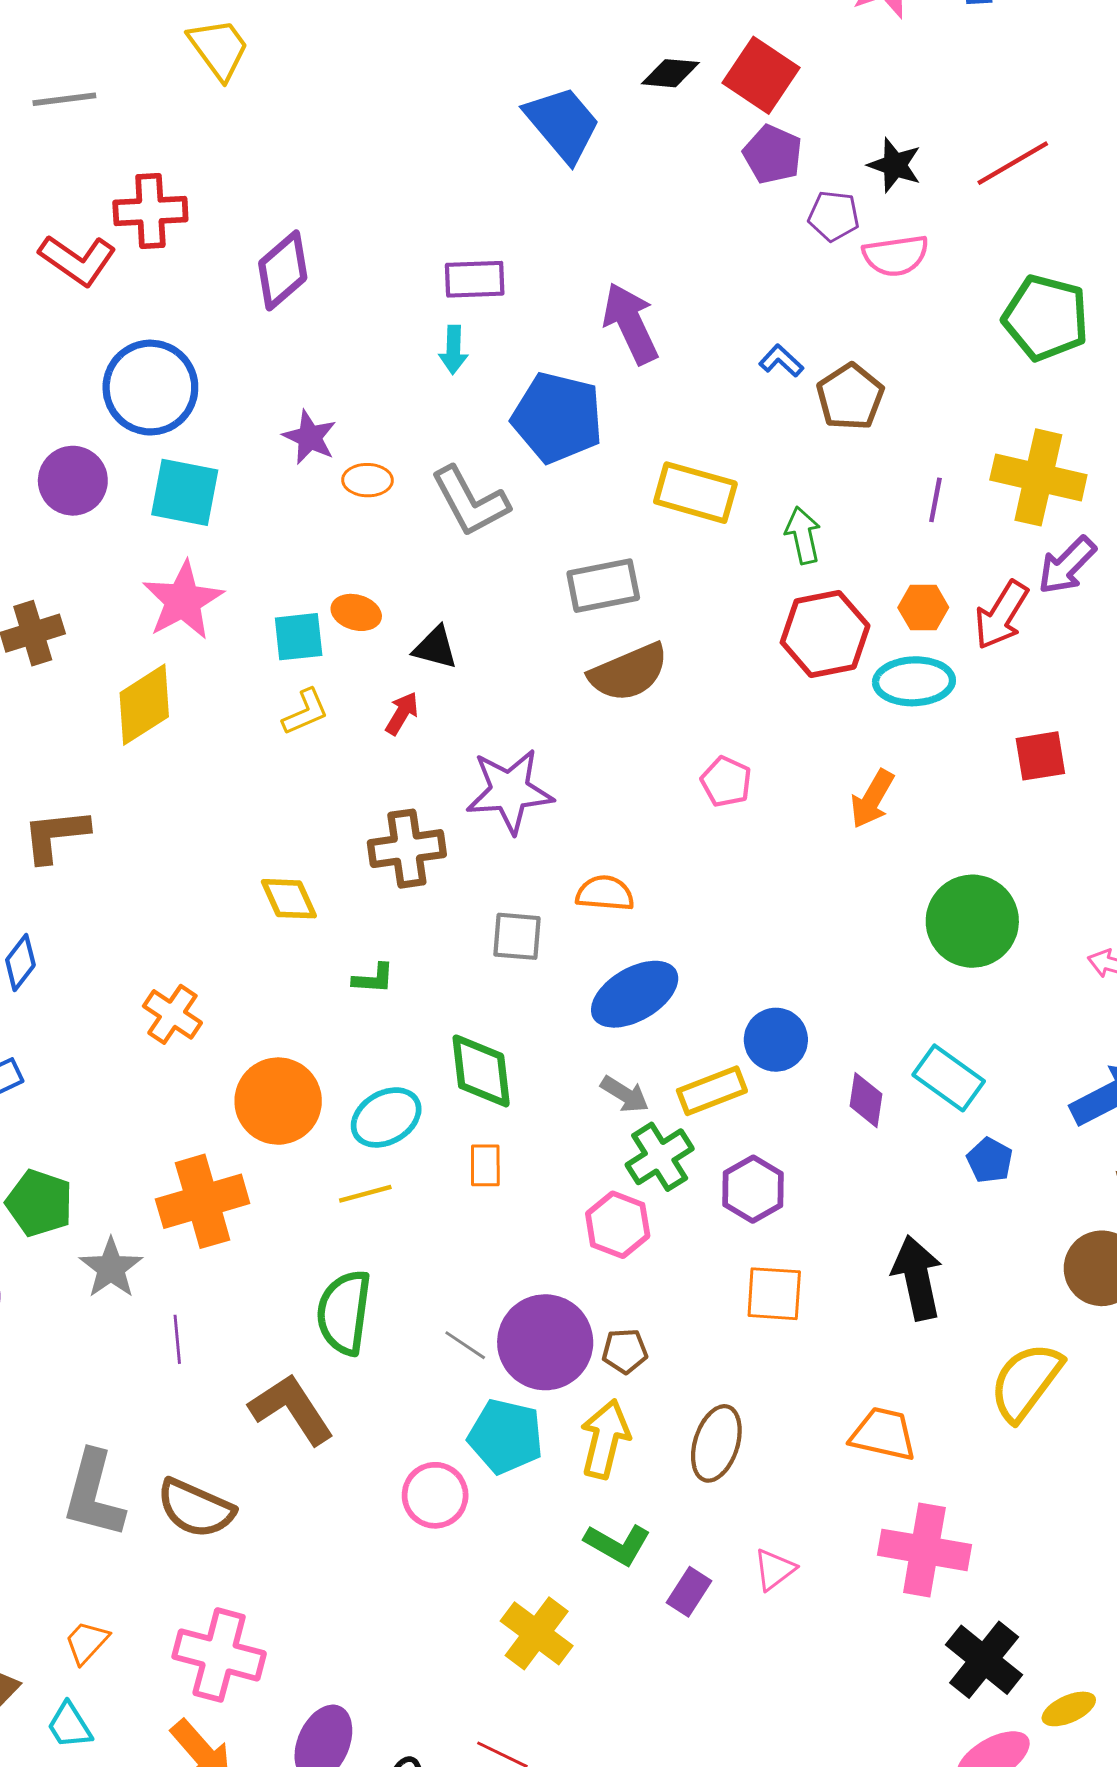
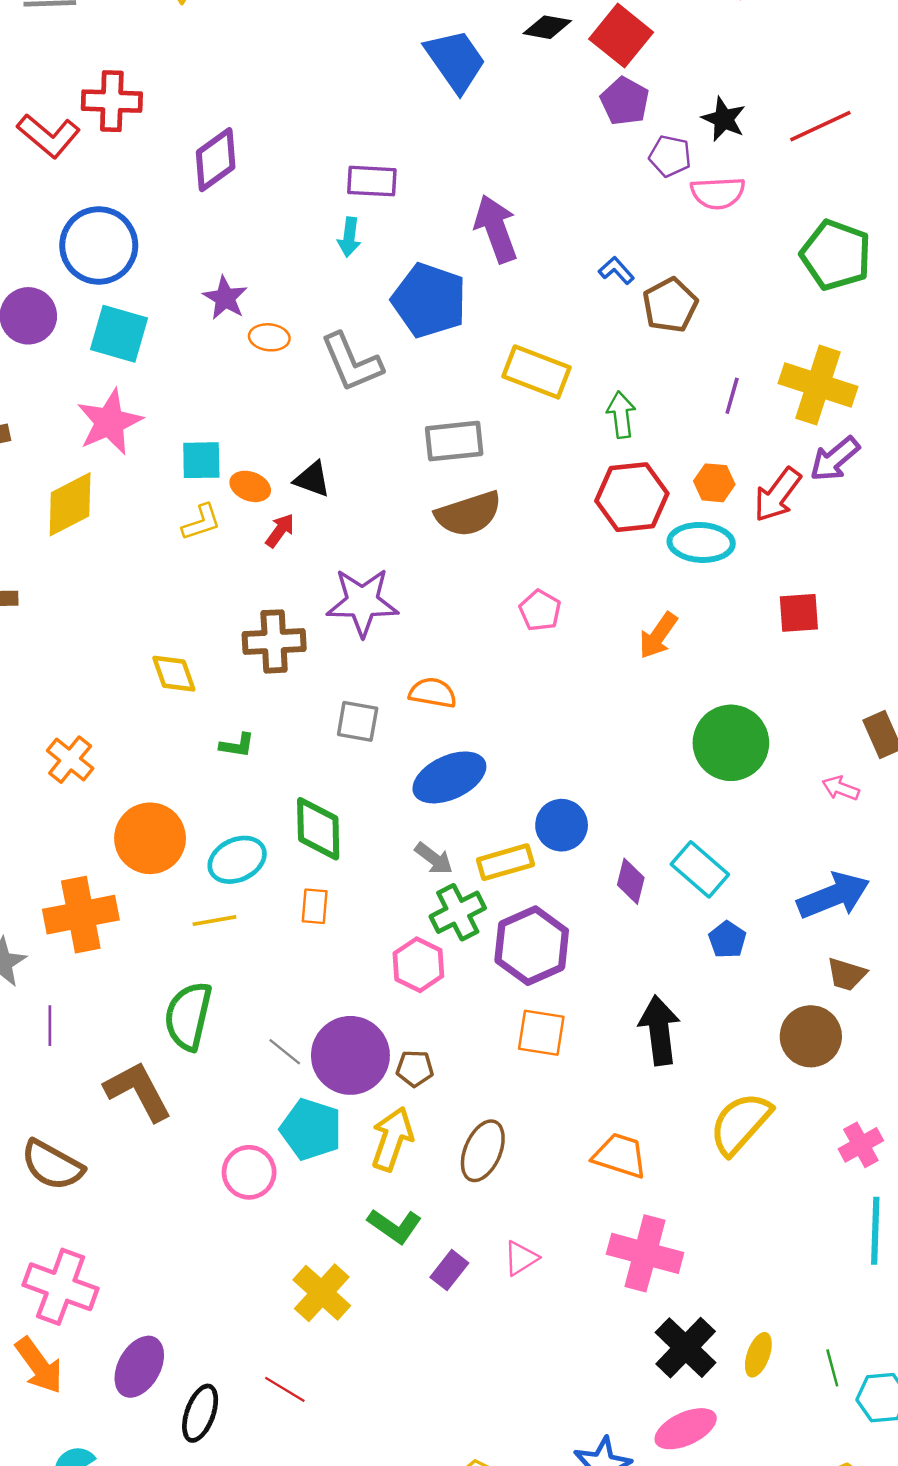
orange ellipse: (356, 612) -> (250, 486), moved
purple hexagon: (753, 1189) -> (532, 946), size x1.4
yellow ellipse: (1069, 1709) -> (758, 1355), moved, turned -51

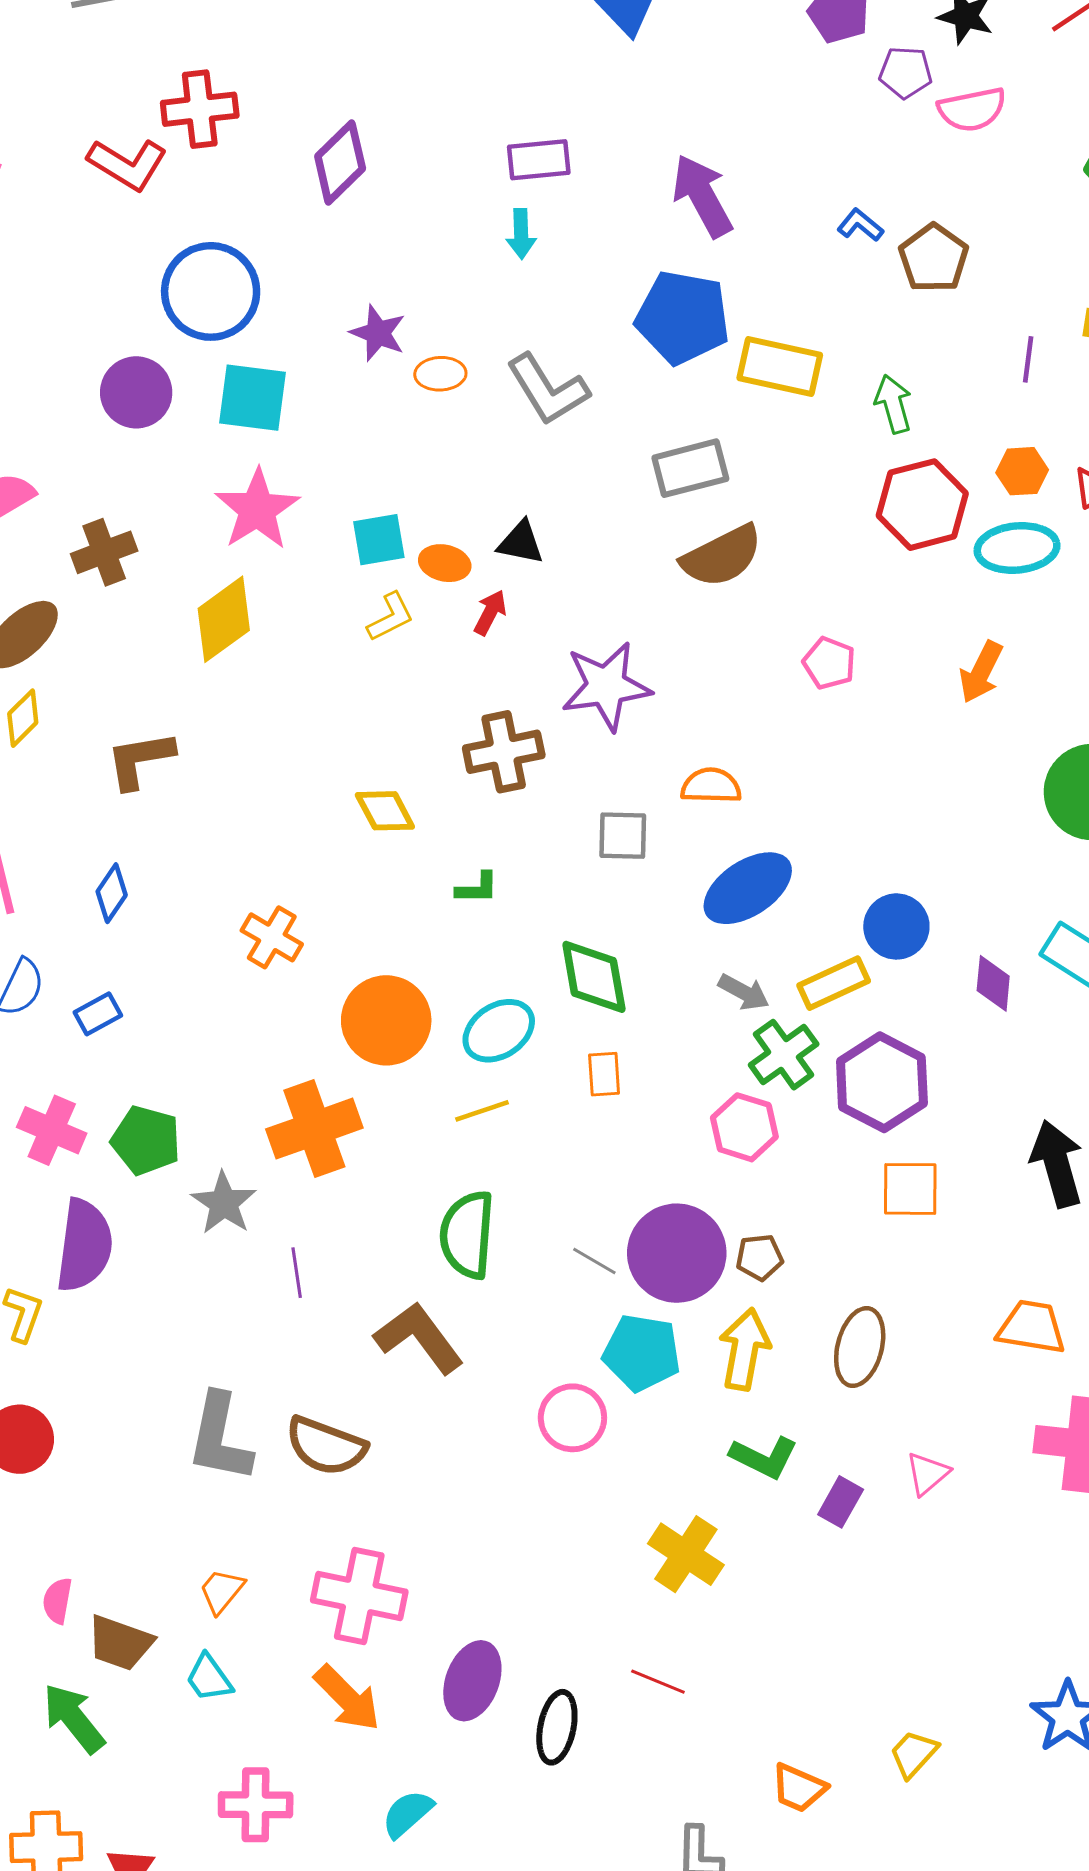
blue pentagon: (429, 300) -> (683, 317), moved

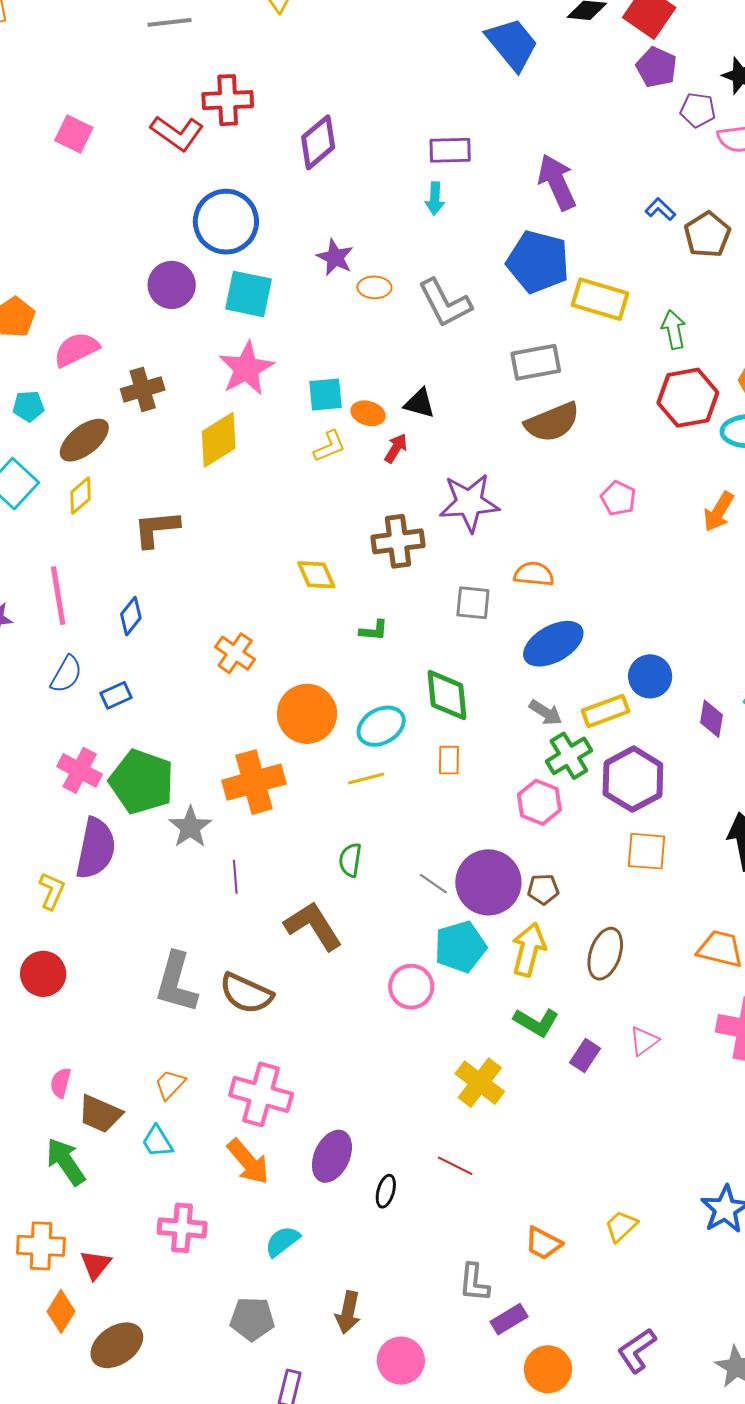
green pentagon: (146, 1140) -> (142, 782), size x1.4
green semicircle: (467, 1235) -> (350, 860), size x0.6
cyan pentagon: (642, 1353) -> (460, 947), turned -30
black ellipse: (557, 1727) -> (386, 1191), size x0.7

